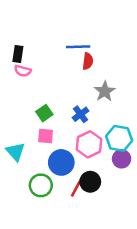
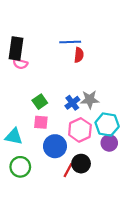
black rectangle: (18, 54) -> (16, 49), size x1.5
gray star: (105, 91) -> (90, 100), moved, turned 30
cyan triangle: (15, 152) -> (14, 136), turned -36
green circle: (41, 185) -> (20, 167), moved

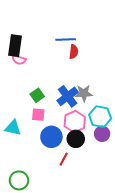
blue cross: (72, 103) -> (68, 96), size x1.5
black circle: (81, 164) -> (76, 139), moved
green circle: (20, 167) -> (19, 180), moved

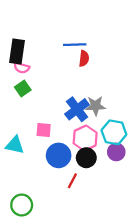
green square: (37, 95) -> (23, 89), moved

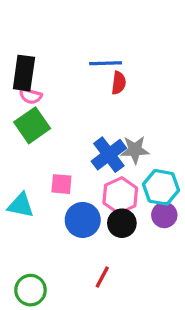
green square: (23, 89) -> (32, 125), size x1.5
red line: (72, 181) -> (102, 277), moved

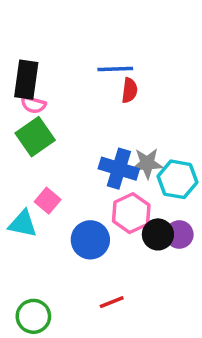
blue cross: (109, 155) -> (119, 169), turned -36
pink square: (61, 184) -> (48, 201), moved, turned 35
cyan hexagon: (161, 187) -> (178, 179), moved
black circle: (122, 223) -> (158, 234), moved
red line: (102, 277) -> (112, 302), turned 40

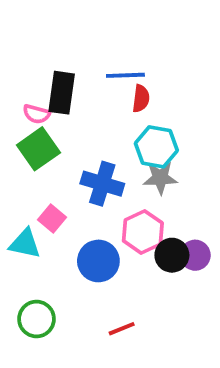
black rectangle: (26, 80) -> (62, 93), moved
blue cross: (119, 169) -> (102, 184), moved
cyan hexagon: (178, 179) -> (156, 147), moved
green circle: (33, 316) -> (37, 319), moved

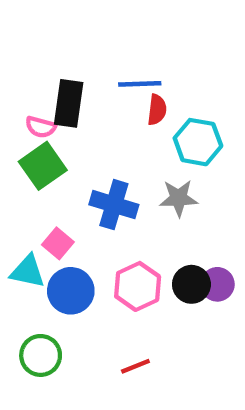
cyan hexagon: (156, 147) -> (198, 142), moved
pink hexagon: (143, 232) -> (138, 286), moved
blue circle: (98, 261) -> (71, 291), moved

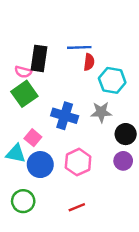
black circle: (191, 284) -> (126, 134), moved

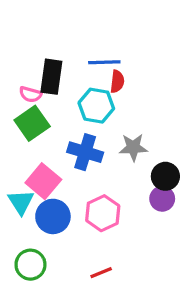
cyan hexagon: (112, 80) -> (96, 106), moved
pink square: (33, 138) -> (43, 181), size x1.5
cyan triangle: (16, 154) -> (21, 202), turned 45
purple circle: (123, 161) -> (162, 199), moved

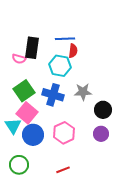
green square: (32, 123) -> (24, 91), moved
purple circle: (162, 199) -> (101, 134), moved

